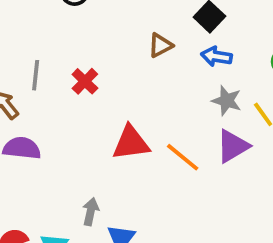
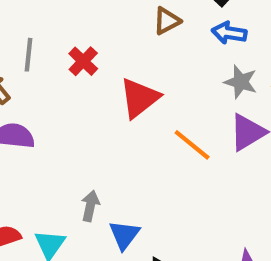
red triangle: (131, 143) -> (140, 98), moved, turned -30

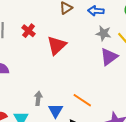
orange line: (192, 145) -> (82, 100), moved

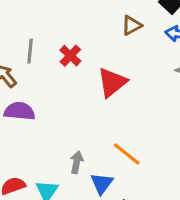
orange line: (82, 100) -> (127, 154), moved

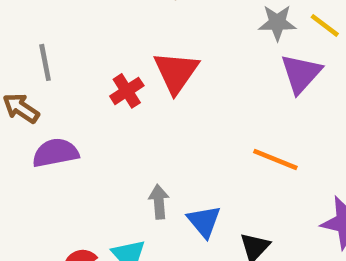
red cross: (70, 56) -> (127, 91), moved, turned 30
orange line: (127, 154) -> (275, 160), moved

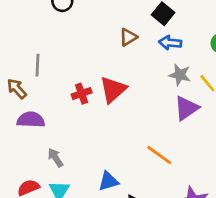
gray arrow: (159, 202) -> (55, 158), moved, turned -42
blue triangle: (204, 221) -> (108, 181), turned 40

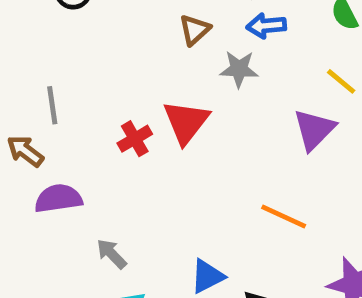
gray star: (180, 75) -> (239, 69), moved

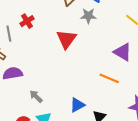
purple triangle: (314, 130) -> (123, 52), moved, turned -42
red cross: (135, 139) -> (27, 21), moved

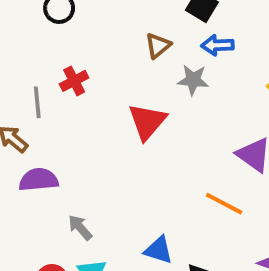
blue triangle: (77, 105) -> (159, 250), turned 42

